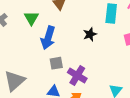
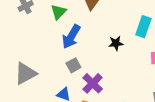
gray square: (56, 63) -> (73, 65), turned -32

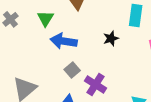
blue arrow: (71, 37) -> (64, 41), turned 80

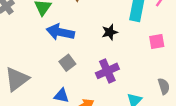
purple cross: (95, 84) -> (107, 71), moved, turned 30

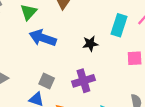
gray square: (67, 63) -> (47, 81), moved, turned -35

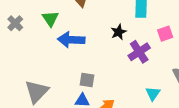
purple cross: (83, 81) -> (139, 52), moved

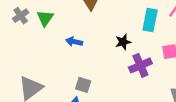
green triangle: (50, 19) -> (45, 18), moved
blue arrow: (71, 40) -> (74, 42), size x0.6

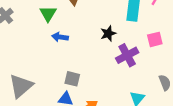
green triangle: (45, 18) -> (48, 14), moved

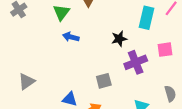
gray square: (72, 79) -> (104, 81), moved, turned -35
gray triangle: (21, 86) -> (26, 81), size x0.7

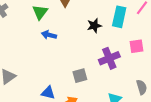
black star: (119, 39) -> (94, 26), moved

